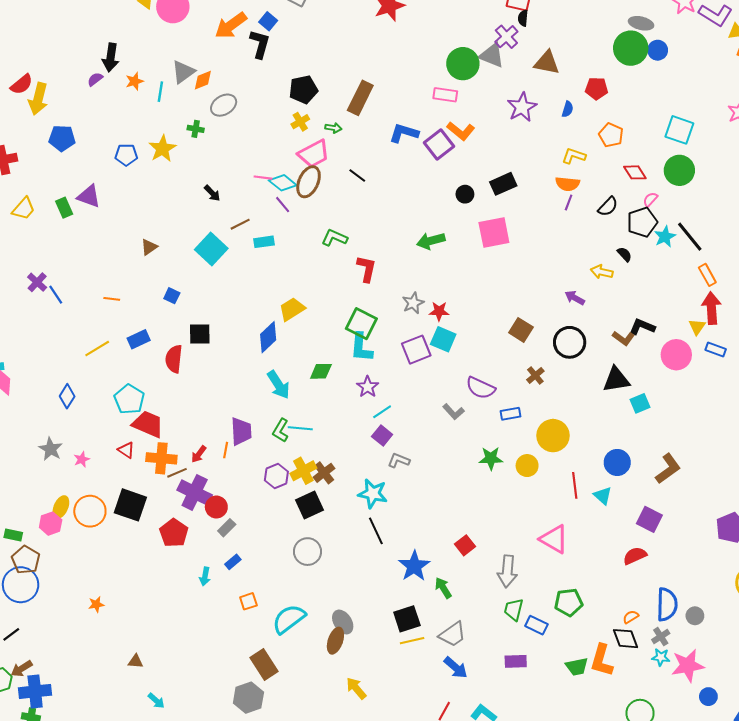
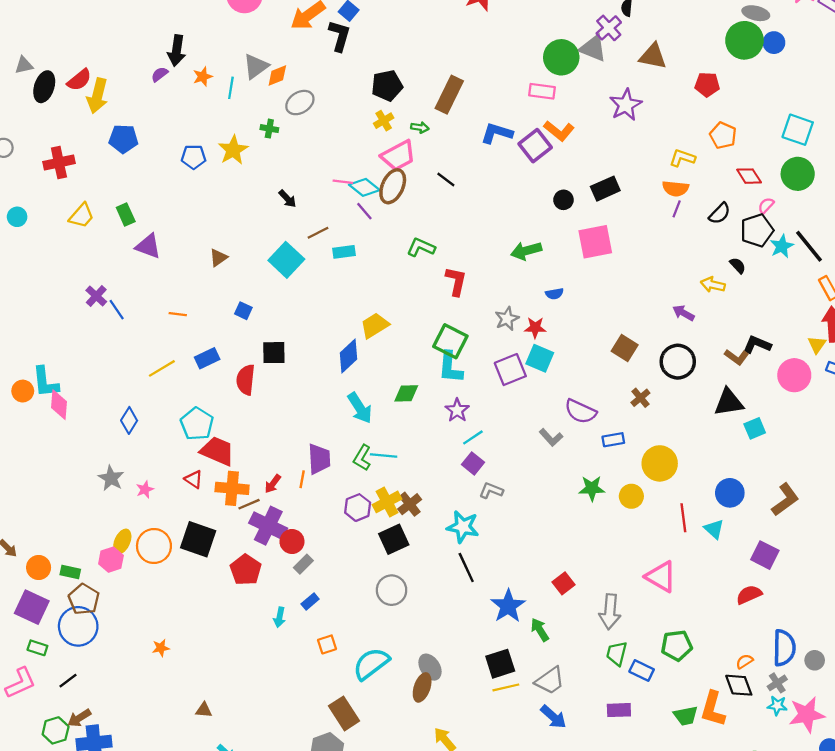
blue semicircle: (568, 109) -> (554, 294), moved, turned 63
purple triangle: (89, 196) -> (148, 246), moved

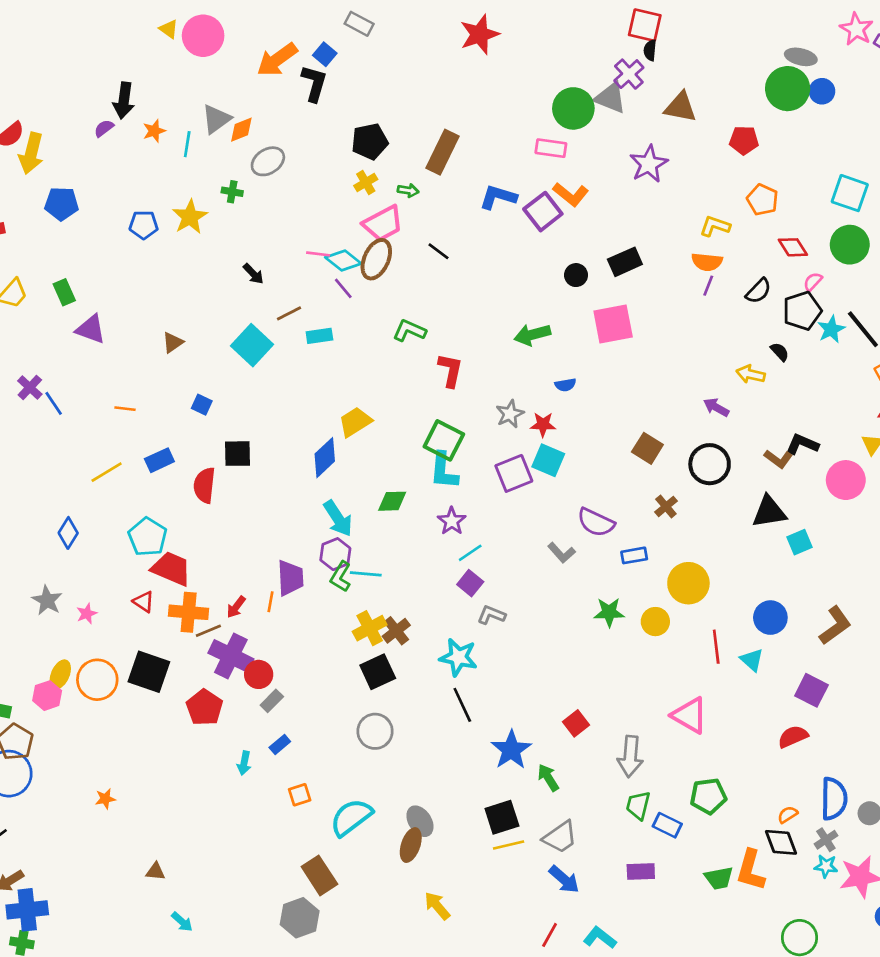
purple hexagon: (358, 508) -> (335, 554), moved

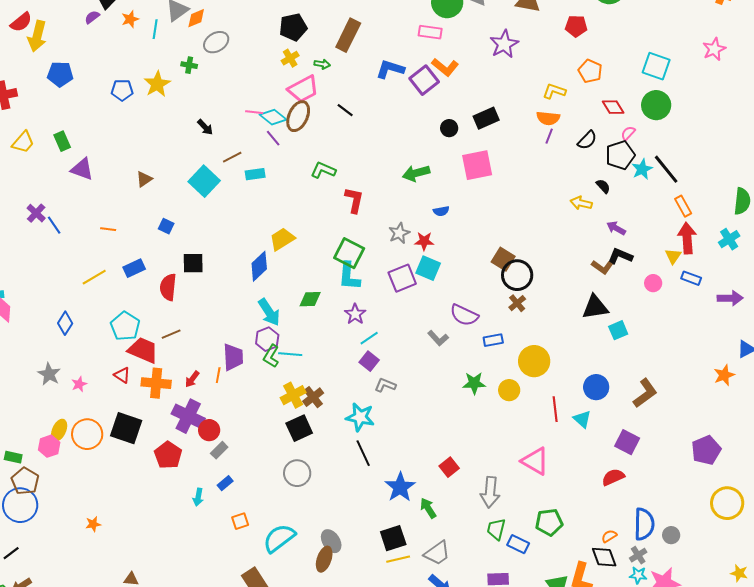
purple arrow: (716, 407) -> (616, 228), moved
black circle: (710, 464) -> (517, 275), moved
pink circle: (846, 480) -> (653, 283), size x0.6
brown line: (208, 631) -> (171, 334), moved

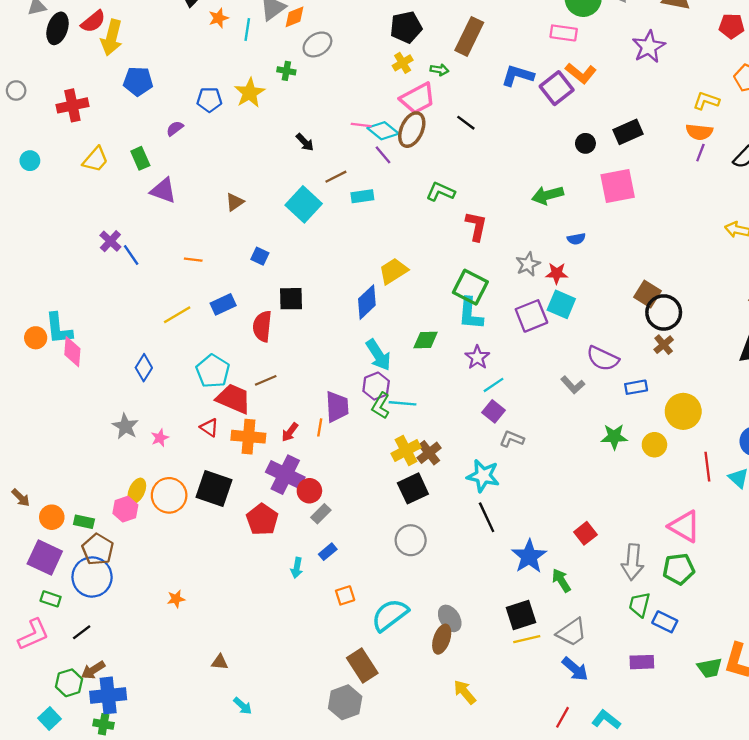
purple semicircle: (92, 17) -> (175, 128), moved
green pentagon: (549, 522) -> (679, 569), moved

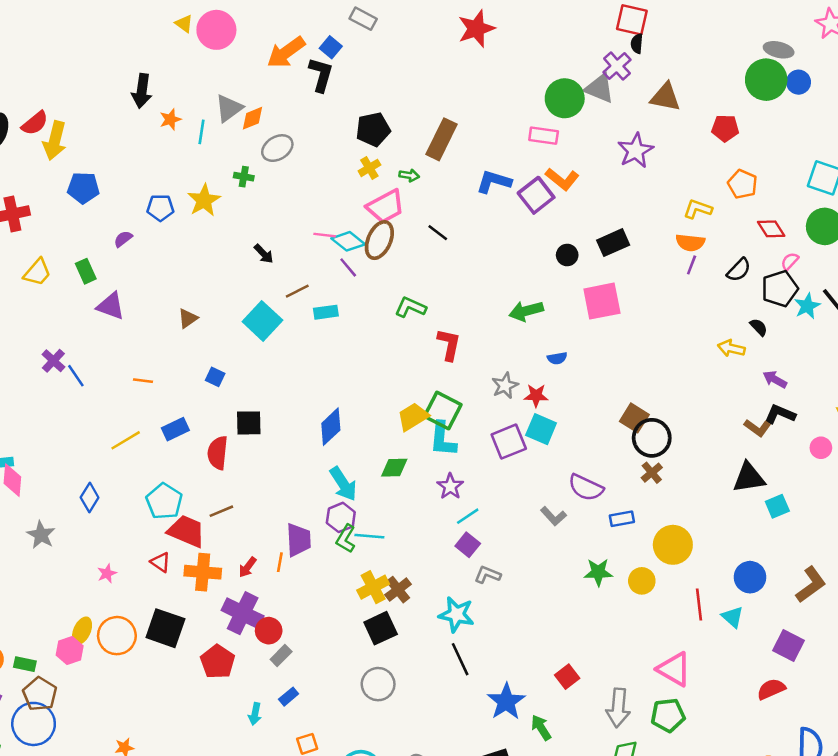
yellow trapezoid: (393, 271) -> (413, 417), moved
gray star: (125, 426) -> (41, 535), moved

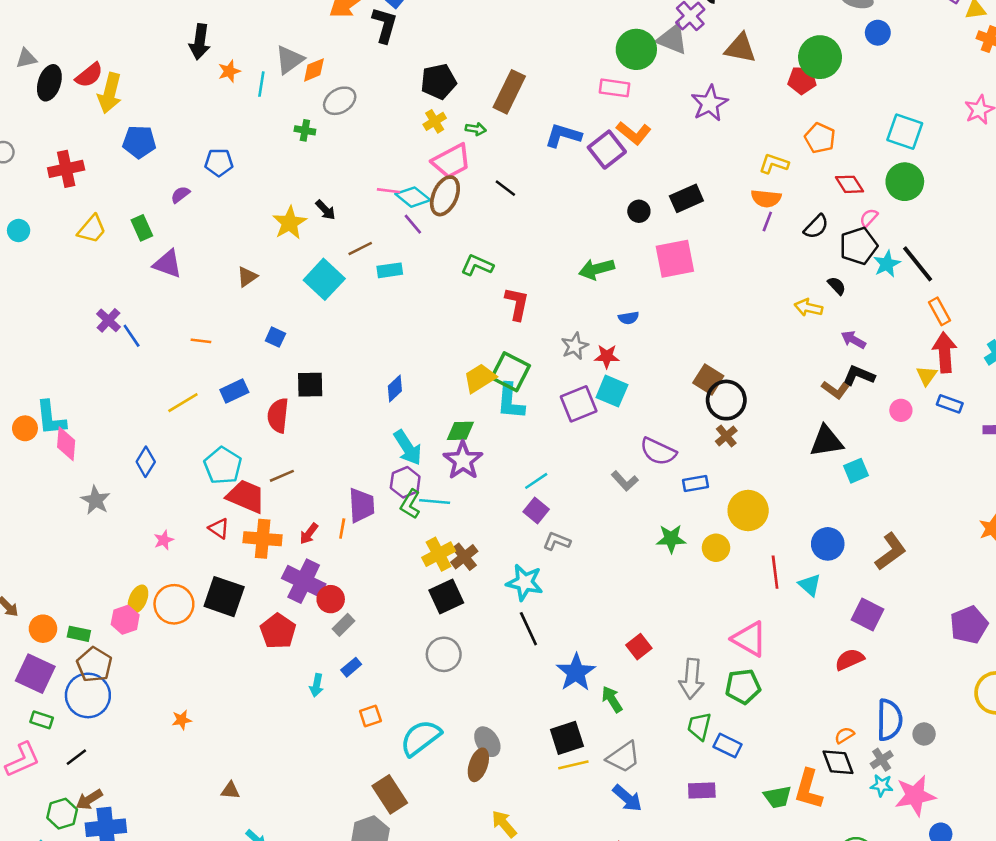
green circle: (766, 80) -> (820, 57), moved
yellow star: (204, 200) -> (290, 223), moved
blue diamond: (331, 427) -> (395, 388), size x0.7
purple star: (450, 486) -> (463, 460), moved, size x1.4

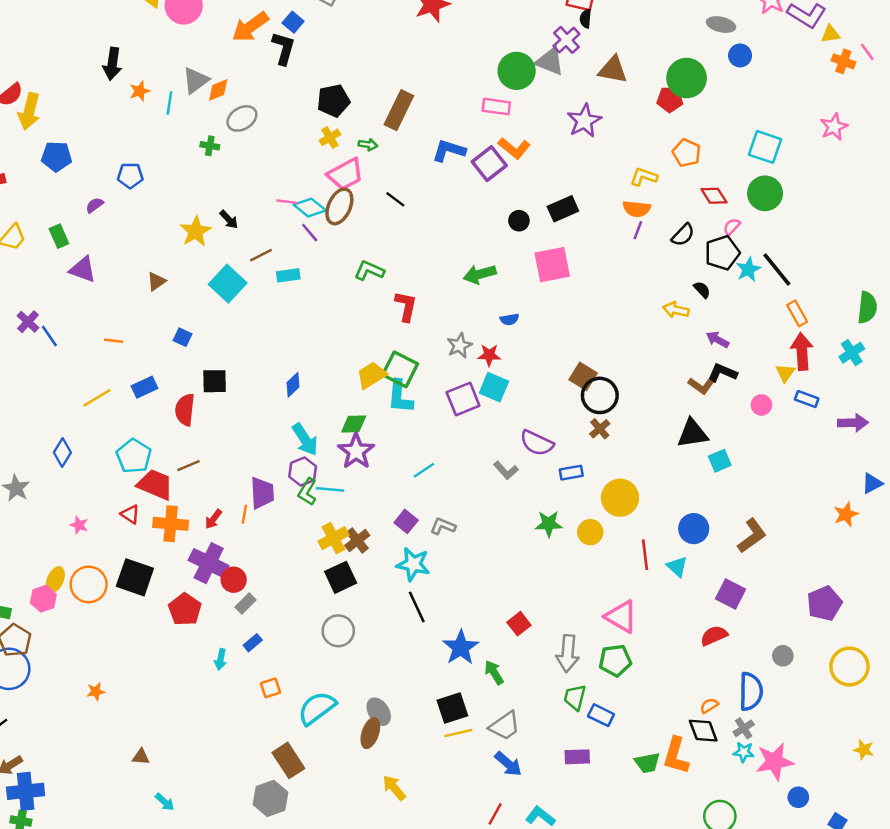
purple square: (536, 510) -> (406, 521), moved
pink star: (164, 540) -> (79, 525), turned -30
gray circle: (924, 734) -> (783, 656), moved

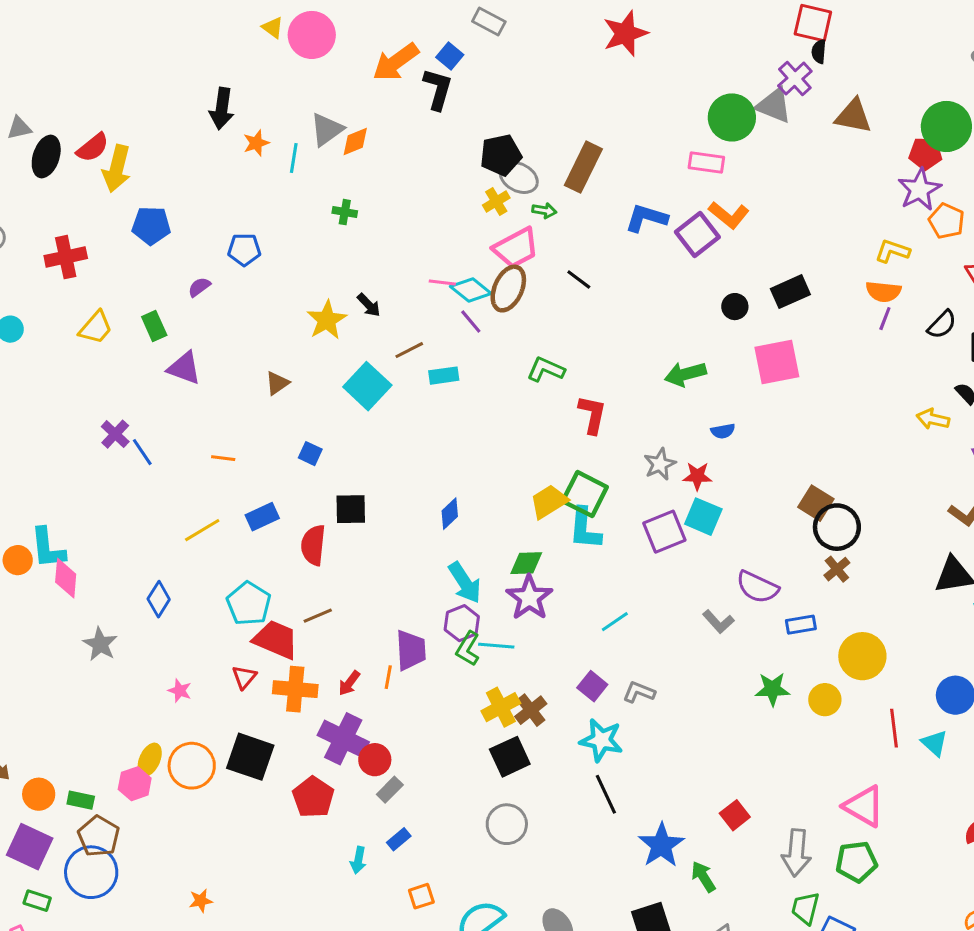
gray ellipse: (242, 118) -> (519, 178), moved, turned 60
purple star: (584, 121) -> (919, 190), moved
red triangle: (130, 514) -> (244, 677), turned 36

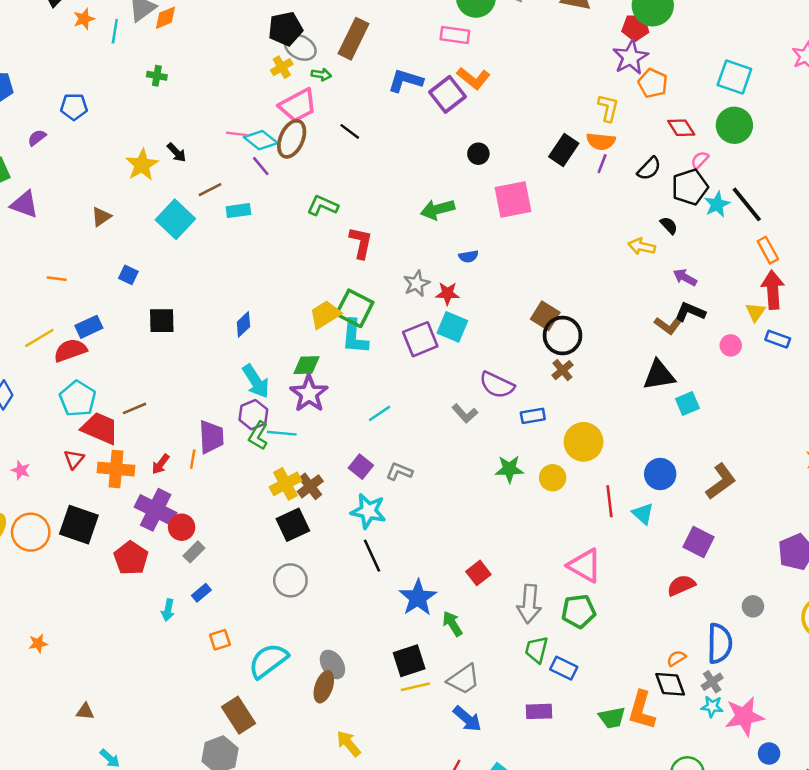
yellow L-shape: (892, 251) -> (608, 108), turned 84
black rectangle: (790, 292) -> (564, 150), moved, turned -32
red semicircle: (313, 545) -> (70, 350), moved, turned 64

